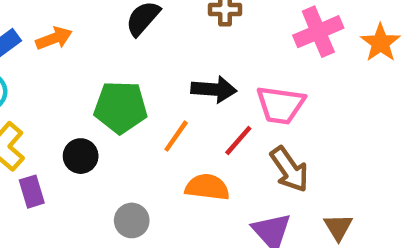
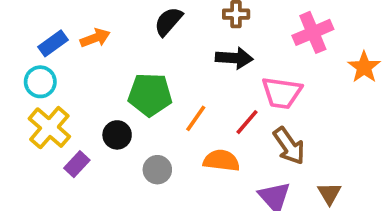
orange star: (380, 43) -> (364, 67), moved
black arrow: (214, 89) -> (234, 58), moved
purple rectangle: (32, 192) -> (77, 164), turned 60
gray circle: (132, 220) -> (157, 170), moved

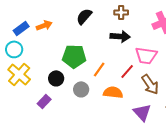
purple rectangle: (77, 164) -> (44, 101), moved
gray circle: (157, 170) -> (81, 89), moved

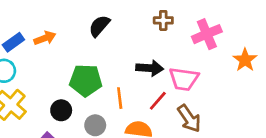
brown cross: (121, 12) -> (163, 20), moved
black arrow: (120, 36) -> (150, 68), moved
orange line: (99, 69) -> (120, 98), turned -42

